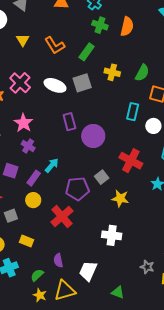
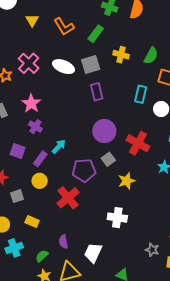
purple rectangle: (69, 122) -> (97, 92), moved
purple circle: (93, 136) -> (104, 131), moved
yellow star: (120, 198) -> (127, 181), turned -30

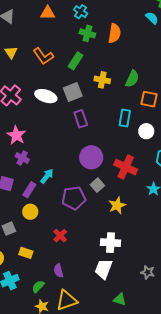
red cross: (68, 198) -> (60, 236), moved, size x0.6
white trapezoid: (93, 253) -> (104, 269), moved

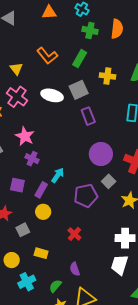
yellow triangle: (11, 52) -> (16, 69), moved

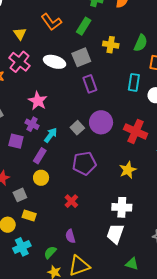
pink star: (25, 136) -> (38, 101), moved
cyan arrow: (58, 175) -> (51, 135), moved
gray square: (109, 181) -> (77, 128), moved
purple square: (17, 185) -> (16, 141), moved
yellow rectangle: (41, 253) -> (29, 215), moved

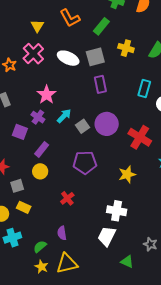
cyan arrow: (51, 135) -> (64, 116), moved
green triangle: (132, 264) -> (127, 262), moved

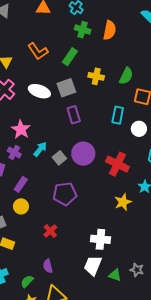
yellow star: (127, 174) -> (123, 202), moved
green triangle: (127, 262) -> (115, 275), moved

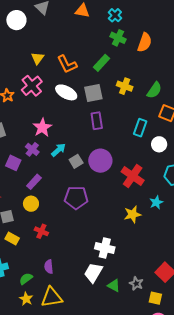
orange L-shape: (38, 51) -> (67, 64), moved
red cross: (50, 231) -> (41, 231), moved, turned -32

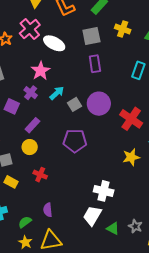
white ellipse: (66, 92) -> (54, 43), moved

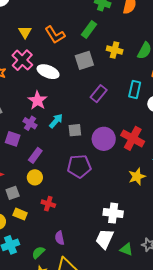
purple rectangle: (95, 64) -> (99, 94), moved, turned 54
gray square: (74, 104) -> (75, 130), turned 32
purple circle: (99, 104) -> (104, 139), moved

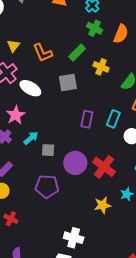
yellow cross: (115, 50) -> (101, 67), moved
purple rectangle: (99, 94) -> (87, 119), moved, turned -36

